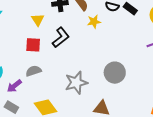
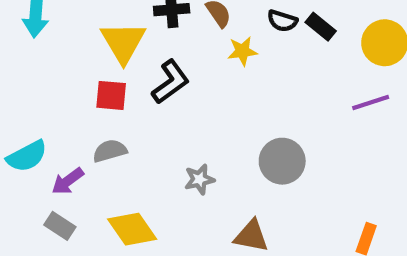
yellow triangle: (38, 20) -> (123, 42), size x1.6
gray star: (76, 83) -> (199, 179), size x0.6

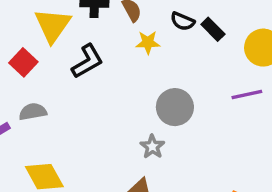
red square: (111, 95) -> (23, 62), moved, turned 32
gray circle: (282, 161) -> (175, 107), moved
gray star: (199, 179) -> (152, 147), moved, turned -30

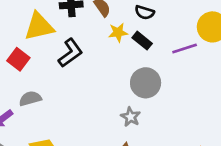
yellow triangle: (53, 25) -> (39, 27), turned 48
black rectangle: (213, 29) -> (142, 41), moved
purple line: (247, 95) -> (185, 48), moved

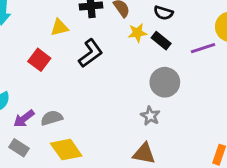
yellow triangle: (39, 27) -> (60, 27), size x0.6
gray semicircle: (30, 99) -> (52, 118), moved

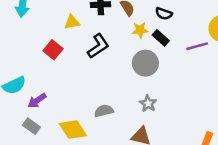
gray circle: (165, 82) -> (145, 63), moved
gray semicircle: (52, 118) -> (104, 111), moved

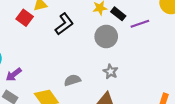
purple line: (197, 46) -> (140, 24), moved
red square: (53, 50) -> (25, 18), moved

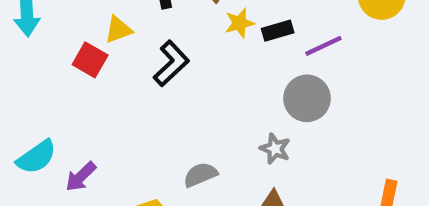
black rectangle: (118, 14) -> (278, 31), turned -48
gray circle: (106, 37) -> (307, 98), moved

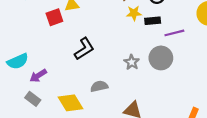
red square: (90, 60) -> (54, 17), turned 30
black L-shape: (171, 63) -> (84, 49), moved
gray star: (275, 149) -> (132, 62), moved

